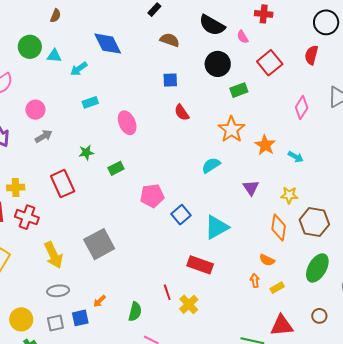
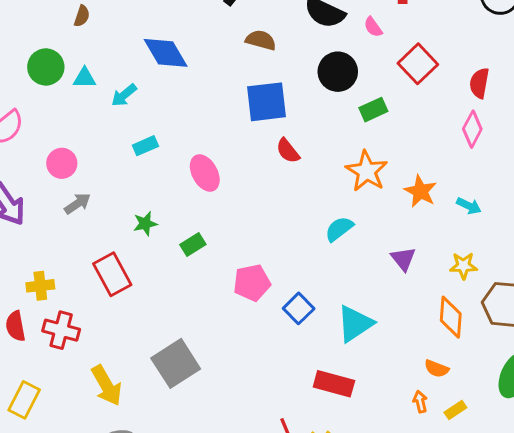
red semicircle: (311, 55) -> (479, 83), moved
blue square: (170, 80) -> (267, 102), size x1.8

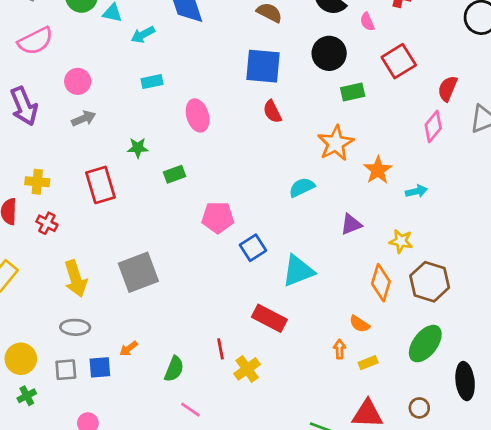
cyan arrow: (469, 206) -> (416, 191), turned -50
purple triangle: (403, 259) -> (351, 224), turned 35
red cross: (61, 330) -> (47, 223), size x0.7

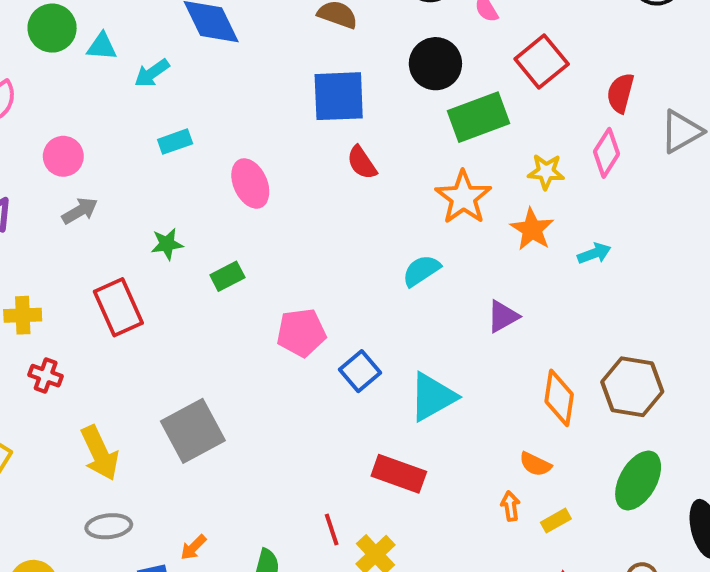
green rectangle: (353, 92) -> (478, 117), size x1.6
yellow star: (401, 241) -> (546, 172), moved

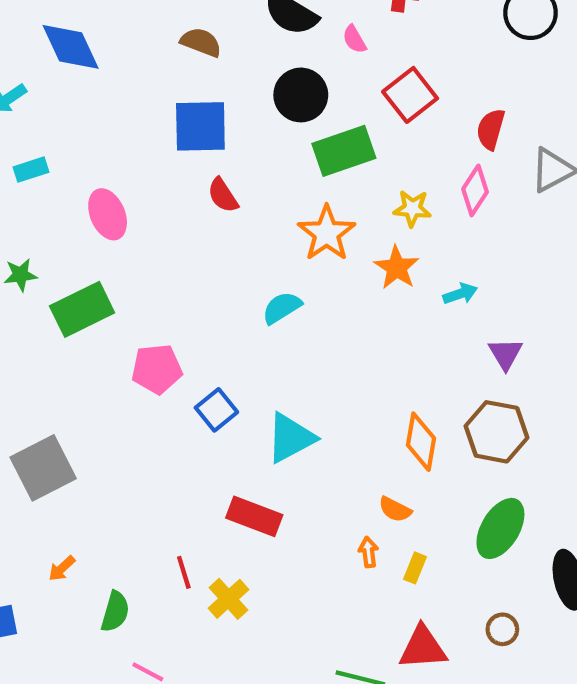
green rectangle: (227, 276) -> (82, 309), size x1.8
purple triangle: (503, 316) -> (505, 354), moved, turned -33
yellow rectangle: (556, 521) -> (415, 568), turned -40
orange arrow: (193, 547) -> (62, 568), moved

